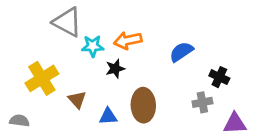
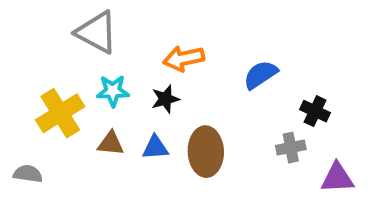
cyan star: (93, 46) -> (113, 91), moved
brown triangle: (77, 100) -> (111, 143), turned -42
blue triangle: (108, 116) -> (155, 148), moved

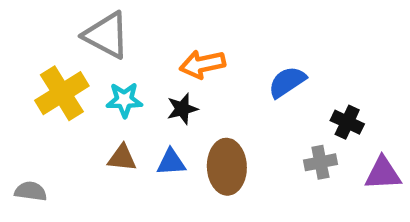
yellow cross: (60, 113) -> (62, 93), moved
purple triangle: (337, 178) -> (383, 173), moved

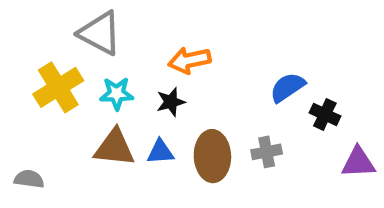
blue semicircle: (287, 82) -> (287, 87), moved
brown triangle: (122, 158) -> (115, 148), size x1.5
gray cross: (320, 162) -> (267, 152), moved

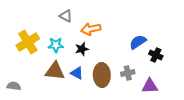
gray triangle: (100, 33) -> (66, 16), moved, size x0.6
blue triangle: (160, 152) -> (77, 73), turned 32
purple triangle: (358, 162) -> (150, 86), moved

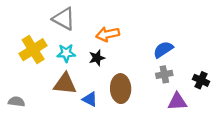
gray triangle: (66, 16) -> (64, 19), moved, size x1.5
black cross: (156, 55) -> (201, 80), moved
blue triangle: (77, 73) -> (90, 99), moved
gray cross: (128, 73) -> (164, 74), moved

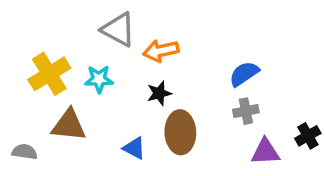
gray triangle: (64, 19) -> (118, 30), moved
black star: (97, 58) -> (159, 93), moved
black cross: (201, 80) -> (308, 136), moved, turned 35
brown triangle: (65, 84) -> (69, 125), moved

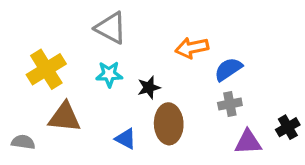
orange arrow: (161, 51) -> (192, 48), moved
cyan star: (99, 79) -> (109, 74), moved

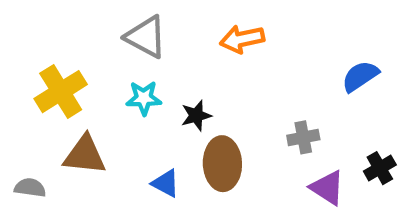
orange arrow: (192, 48) -> (242, 39), moved
blue semicircle: (228, 69) -> (360, 76), moved
purple triangle: (248, 142) -> (327, 188), turned 36

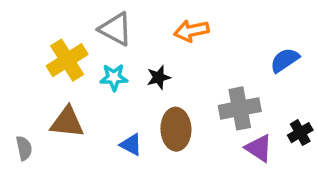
yellow cross: (61, 92) -> (67, 60), moved
black star: (196, 116) -> (159, 77), moved
gray cross: (303, 137) -> (240, 108), size x1.6
gray semicircle: (30, 188) -> (24, 148), turned 70

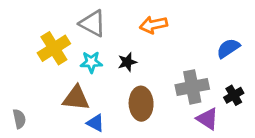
brown triangle: (67, 122) -> (76, 98), moved
black cross: (300, 133) -> (234, 95), moved
blue triangle: (131, 145) -> (95, 123), moved

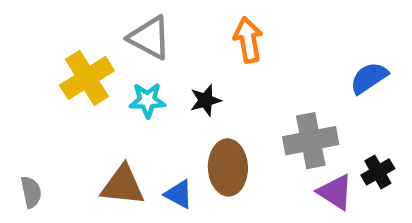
orange arrow: (154, 25) -> (248, 40), turned 92
black cross: (234, 95) -> (378, 172), moved
brown triangle: (76, 98) -> (123, 185), moved
blue triangle: (95, 123) -> (179, 194), moved

